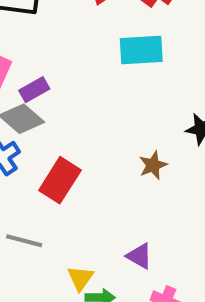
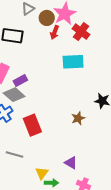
red rectangle: (60, 180) -> (32, 125), turned -55

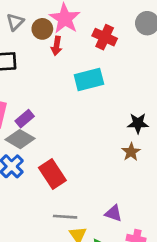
red cross: (81, 32) -> (105, 37), moved
brown star: (78, 118) -> (131, 152), moved
gray line: (14, 155) -> (65, 217), moved

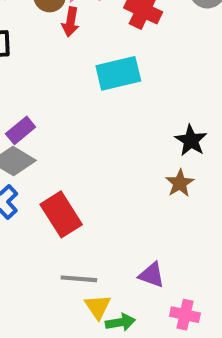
black star: (138, 123) -> (191, 140), turned 30

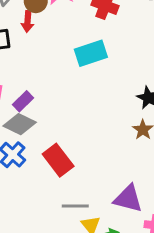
red arrow: (71, 22) -> (28, 22), moved
purple triangle: (152, 275) -> (128, 199), size x1.5

